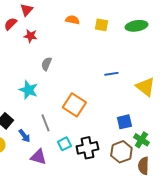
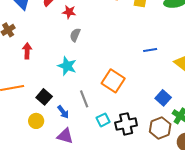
gray semicircle: (46, 64) -> (75, 35), moved
blue square: (124, 122) -> (163, 98), turned -35
purple triangle: (38, 157) -> (65, 136), moved

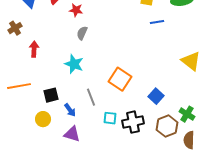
blue line: (150, 50) -> (157, 22), moved
black square: (44, 97) -> (51, 95), turned 35
blue square: (163, 98) -> (156, 96), moved
cyan square: (103, 120) -> (110, 118), turned 32

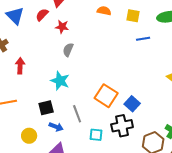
black square: (51, 95) -> (46, 108), moved
blue square: (156, 96) -> (132, 104), moved
blue arrow: (70, 110) -> (56, 127), turned -32
black cross: (133, 122) -> (122, 126), moved

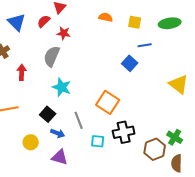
gray semicircle: (68, 50) -> (52, 56), moved, size x1.5
blue square: (132, 104) -> (130, 63), moved
black square: (46, 108) -> (48, 114), turned -35

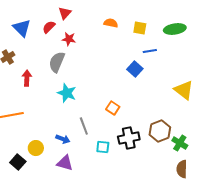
orange square: (108, 102) -> (113, 108), size x0.6
black square: (48, 114) -> (18, 162), moved
brown hexagon: (155, 149) -> (160, 131), moved

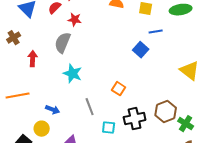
blue arrow: (63, 139) -> (53, 110), moved

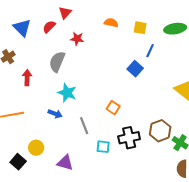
red star: (75, 20) -> (77, 39), moved
blue line: (156, 32) -> (150, 51), turned -56
blue arrow: (53, 110) -> (55, 114), moved

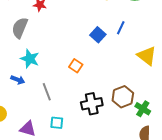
blue line: (150, 51) -> (121, 28), moved
orange square: (113, 108) -> (76, 66), moved
cyan square: (103, 147) -> (57, 123), moved

